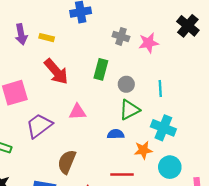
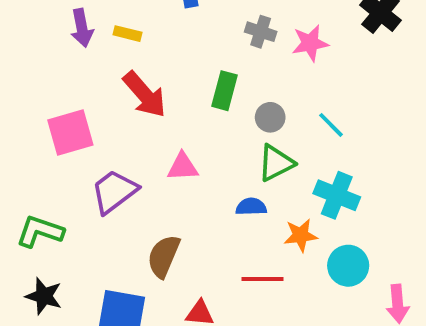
cyan line: (160, 88) -> (331, 125), turned -42

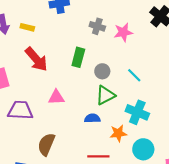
purple trapezoid: (114, 191) -> (20, 110), turned 40

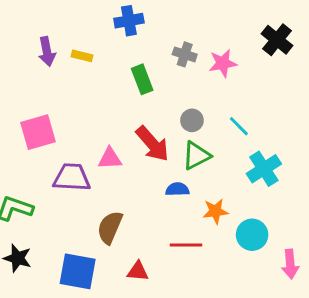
green rectangle: (78, 57) -> (142, 79), moved, turned -36
red arrow: (36, 59) -> (152, 144), moved
pink triangle: (56, 97) -> (110, 158), moved
cyan cross: (137, 112) -> (264, 169), moved, turned 35

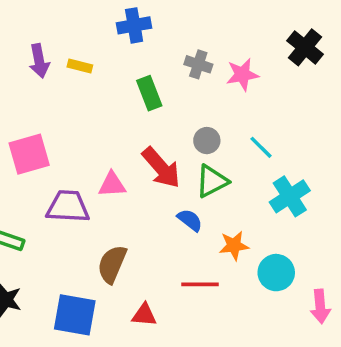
blue semicircle: (177, 189) -> (190, 220), turned 40

